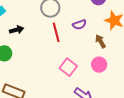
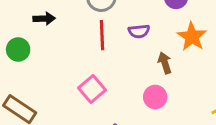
pink square: (68, 67) -> (92, 89), moved

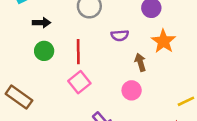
red line: (102, 35) -> (78, 52), moved
green circle: (18, 49) -> (44, 51), moved

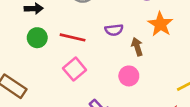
purple semicircle: (120, 35) -> (114, 30), moved
red line: (78, 52) -> (73, 37), turned -75

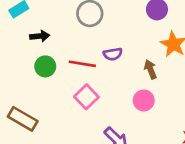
purple semicircle: (114, 30) -> (113, 54), moved

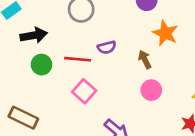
black arrow: (40, 36) -> (34, 35), size x1.4
pink circle: (144, 100) -> (151, 90), moved

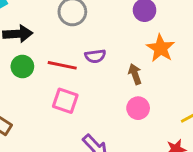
pink square: (84, 91) -> (65, 101), turned -30

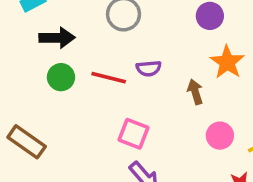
pink square: (65, 101) -> (134, 134), moved
pink circle: (138, 108) -> (220, 136), moved

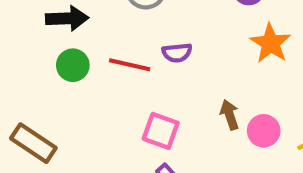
brown arrow: (195, 92) -> (230, 115), moved

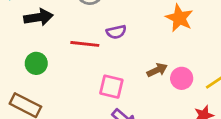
green circle: (73, 65) -> (36, 63), moved
brown arrow: (230, 115) -> (157, 70), turned 90

